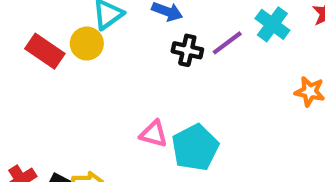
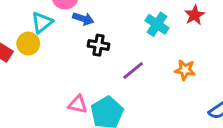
purple line: (227, 43) -> (133, 71), moved

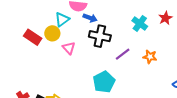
black cross: (98, 45) -> (100, 36), size x1.5
orange star: (185, 70) -> (150, 57), moved
pink triangle: (78, 104) -> (69, 48), moved, turned 32

